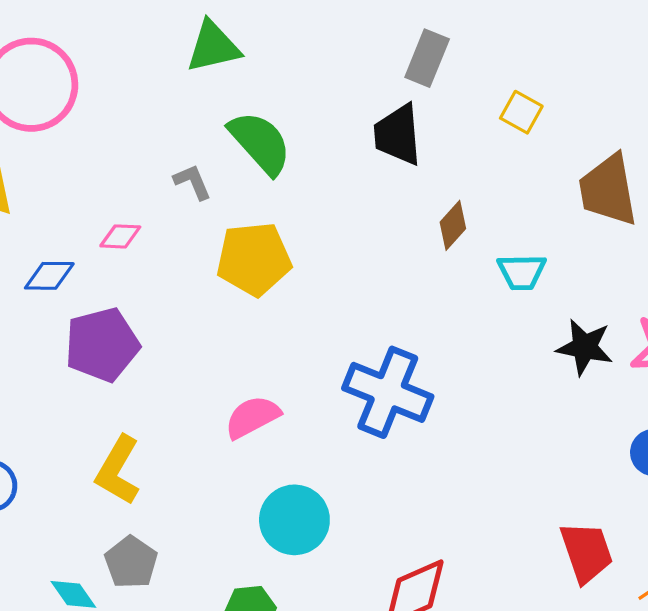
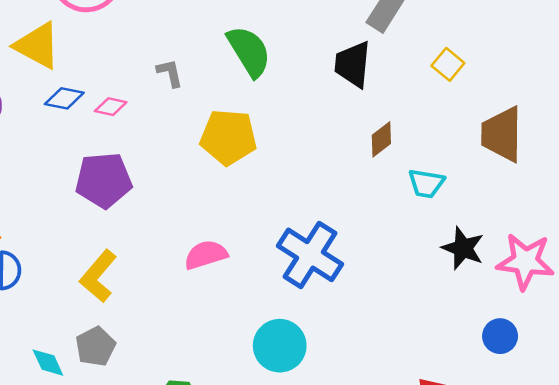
gray L-shape: (192, 182) -> (170, 73), moved
pink diamond: (120, 236) -> (111, 107), moved
blue diamond: (49, 276) -> (64, 98), moved
cyan circle: (294, 520) -> (280, 346), moved

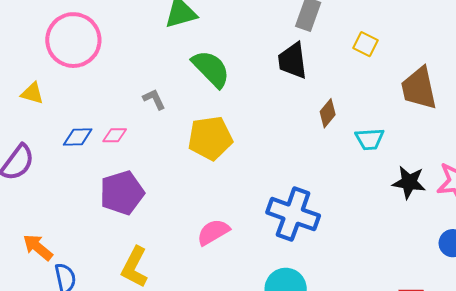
yellow triangle: (37, 45) -> (32, 93), moved, size x0.6

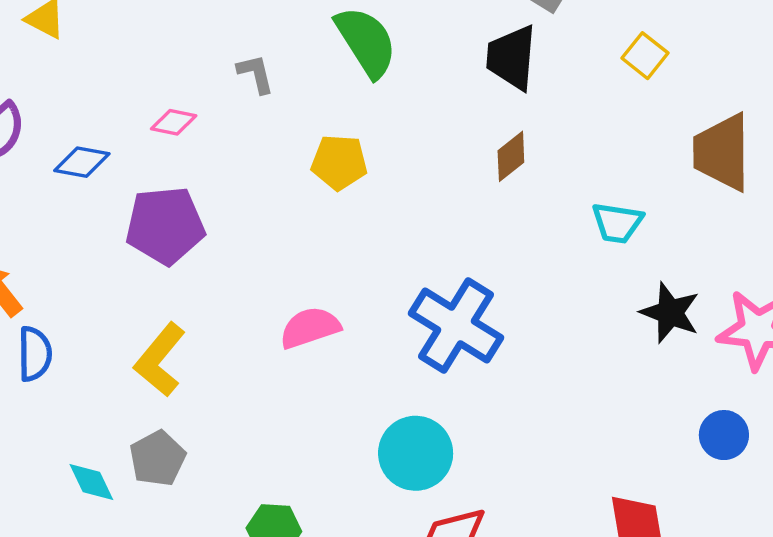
brown diamond: (328, 113) -> (511, 156), moved
blue diamond: (78, 137) -> (82, 162), moved
yellow pentagon: (210, 138) -> (339, 162), size x0.7

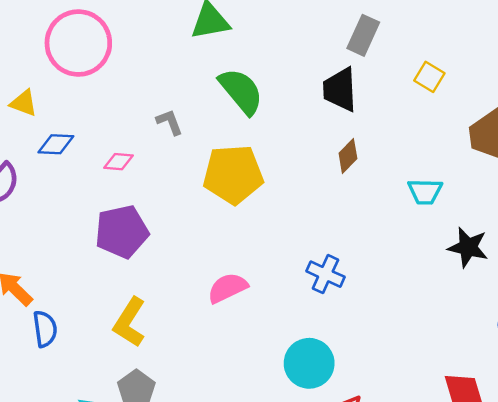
blue diamond: (82, 162) -> (56, 144), moved
yellow pentagon: (339, 162) -> (233, 174), size x1.6
blue cross: (456, 325) -> (325, 274), size x0.6

